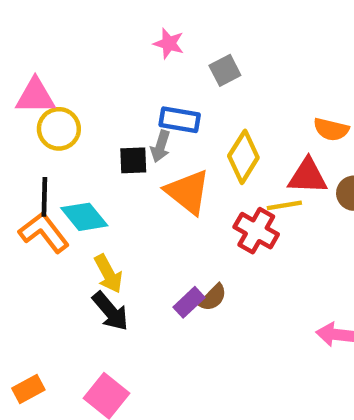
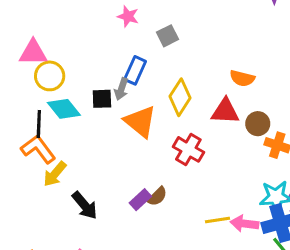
blue rectangle: (180, 120) -> (135, 70), turned -76
yellow line: (284, 205) -> (218, 220), moved
cyan diamond: (84, 217) -> (64, 109), moved
yellow arrow: (108, 274) -> (55, 174), moved, turned 68

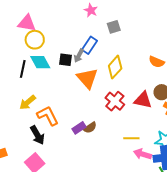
red triangle: (225, 111) -> (143, 100), moved
orange L-shape: (38, 149) -> (48, 116), moved
black arrow: (85, 205) -> (37, 135), moved
yellow line: (218, 220) -> (131, 138), moved

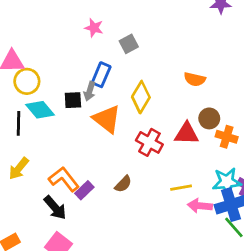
yellow arrow: (28, 102) -> (19, 168), moved
purple rectangle: (79, 128) -> (84, 190), moved

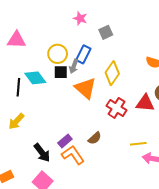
yellow circle: (27, 81) -> (58, 54), moved
orange L-shape: (64, 179) -> (73, 155), moved

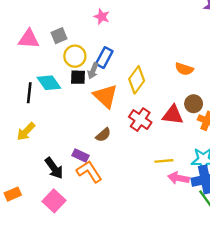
gray square: (106, 32) -> (59, 36), moved
brown semicircle: (95, 138) -> (103, 135), moved
purple rectangle: (65, 141) -> (81, 155), turned 64

